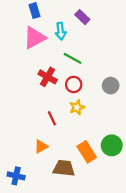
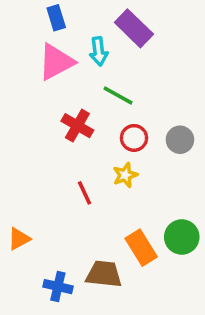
purple rectangle: (82, 17) -> (134, 28), size x1.5
red circle: (74, 84) -> (134, 138), moved
orange triangle: (41, 146) -> (19, 239), moved
blue cross: (16, 176) -> (58, 287), moved

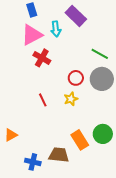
green line: (118, 96) -> (100, 54), moved
red cross: (77, 126) -> (42, 58), moved
gray circle: (180, 140) -> (102, 79), size x1.5
red line: (84, 193) -> (43, 100), moved

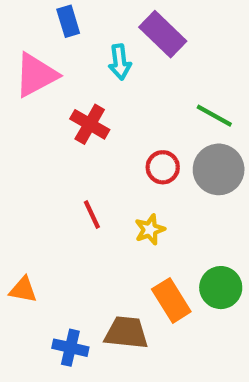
pink triangle: (32, 35) -> (36, 75), moved
yellow star: (71, 99) -> (150, 230), moved
orange triangle: (11, 135) -> (23, 290), turned 40

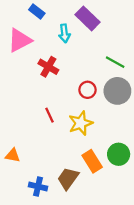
blue rectangle: (68, 21) -> (37, 11), turned -35
yellow star: (150, 230) -> (81, 123), size x1.5
brown trapezoid: (126, 333) -> (68, 178), turned -60

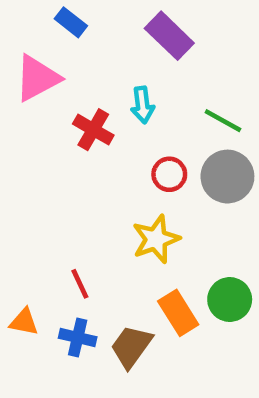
cyan arrow: (64, 33) -> (142, 105), moved
red line: (50, 115) -> (80, 284), moved
orange triangle: (13, 155) -> (24, 322), moved
blue cross: (38, 186) -> (78, 338), moved

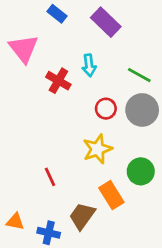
blue rectangle: (71, 22) -> (57, 14), moved
pink triangle: (37, 78) -> (24, 49), turned -40
green circle: (230, 300) -> (141, 171), moved
orange triangle: (24, 322) -> (15, 222), moved
blue cross: (78, 338) -> (49, 233), moved

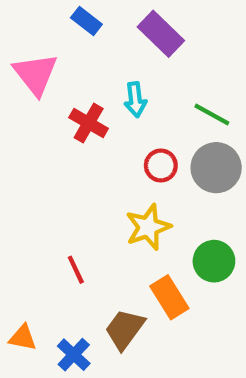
blue cross: (49, 233) -> (74, 355), turned 30

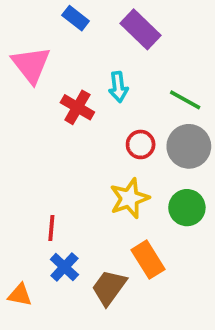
green circle: (214, 261) -> (187, 208), moved
red line: (76, 270) -> (51, 228), moved, turned 30
blue cross: (74, 355) -> (64, 267), moved

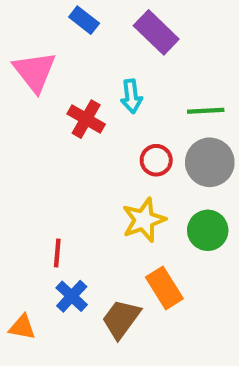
green line: (185, 100) -> (206, 111), turned -32

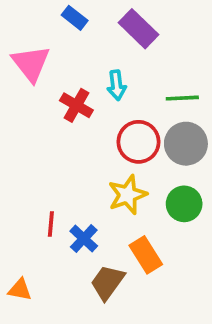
red circle: (156, 160) -> (138, 142), size x1.5
blue cross: (72, 296) -> (84, 239), moved

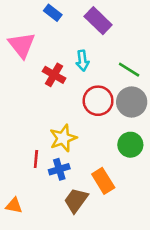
green line: (182, 98) -> (129, 70), turned 35
yellow star: (128, 195) -> (63, 138), moved
blue cross: (84, 239) -> (59, 169), turned 30

